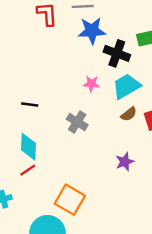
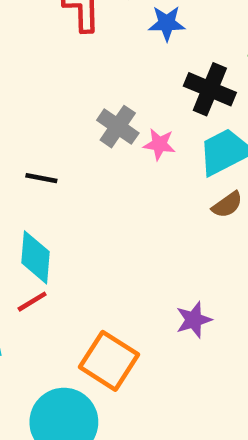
blue star: (92, 31) -> (167, 23), moved, size x0.7
gray cross: (77, 122) -> (118, 127), moved
purple star: (125, 162) -> (194, 320), moved

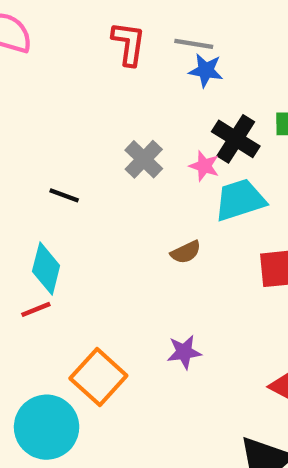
pink star: (159, 144) -> (204, 166), moved
brown semicircle: (227, 205) -> (186, 252), moved

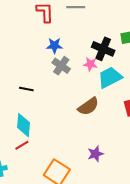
blue star: (206, 70) -> (54, 46), moved
brown semicircle: (186, 252) -> (88, 106), size x1.5

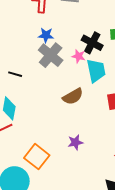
gray cross: (61, 66) -> (51, 55), size x1.4
cyan trapezoid: (110, 77) -> (96, 71), turned 100

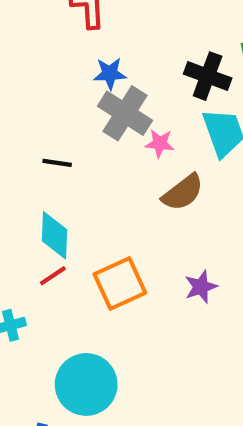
pink star: (79, 56) -> (160, 143), moved
orange square: (37, 157) -> (120, 284), moved, turned 35

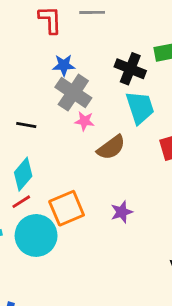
pink star: (160, 143) -> (84, 121), moved
cyan diamond: (55, 235) -> (23, 174), turned 36
cyan circle: (86, 384) -> (36, 235), moved

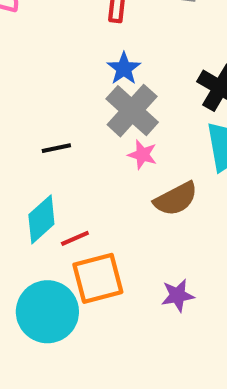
blue star: (64, 65) -> (124, 69), turned 30
black line: (26, 125) -> (56, 148), turned -30
red line: (21, 202) -> (75, 238), moved

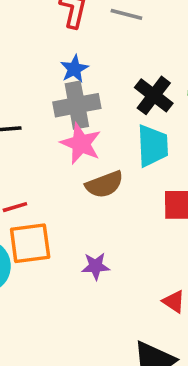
gray cross: (132, 111) -> (77, 105), turned 30
pink star: (142, 155) -> (81, 144), size x1.6

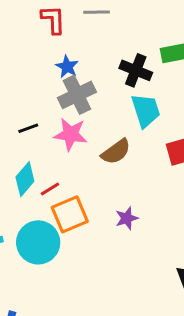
pink star: (81, 144) -> (71, 134), moved

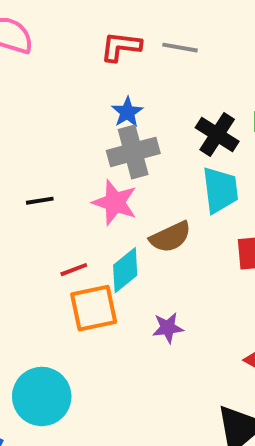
red L-shape: (53, 20) -> (121, 47), turned -92
black line: (28, 128) -> (40, 201), moved
cyan diamond: (25, 179) -> (125, 270), moved
cyan circle: (38, 242) -> (42, 396), moved

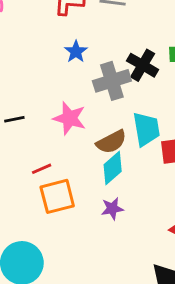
gray cross: (133, 152) -> (112, 81), moved
cyan trapezoid: (220, 190) -> (146, 129), moved
cyan diamond: (125, 270) -> (113, 168), moved

